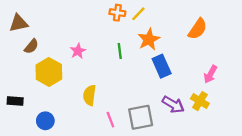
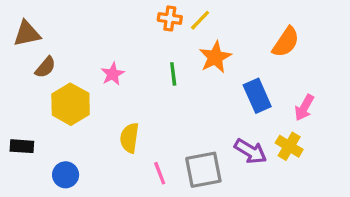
blue rectangle: (162, 66) -> (257, 96), moved

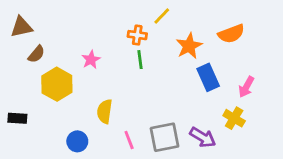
orange cross: (170, 18) -> (137, 35), moved
orange semicircle: (286, 42) -> (231, 34), turned 35
orange star: (215, 57) -> (189, 46), moved
purple arrow: (250, 151) -> (203, 137), moved
blue circle: (66, 175) -> (77, 141), moved

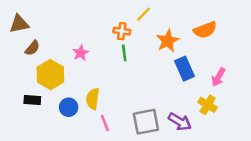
black rectangle: (17, 118) -> (32, 100), moved
pink line: (129, 140) -> (105, 123), moved
blue circle: (77, 141) -> (69, 107), moved

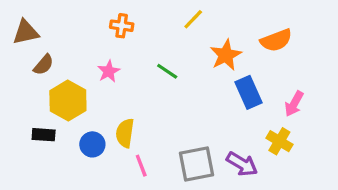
orange cross: (122, 31) -> (122, 26), moved
green line: (124, 53) -> (167, 71), turned -49

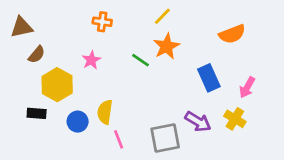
orange star: (226, 55) -> (166, 46), moved
purple arrow: (242, 164) -> (198, 122), moved

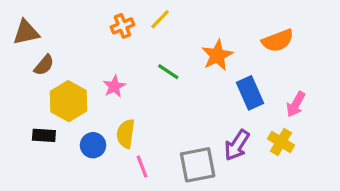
yellow line: (162, 16) -> (160, 19), moved
orange cross: (102, 22) -> (122, 26), turned -30
orange star: (166, 46) -> (217, 55), moved
pink star: (91, 60) -> (114, 86), moved
purple arrow: (198, 122) -> (237, 145), turned 92

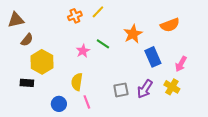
pink star: (114, 86) -> (83, 51), moved
blue circle: (93, 145) -> (59, 104), moved
gray square: (198, 165) -> (121, 90), moved, size x0.7

